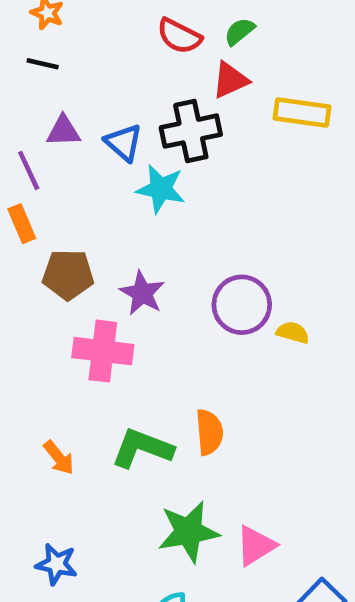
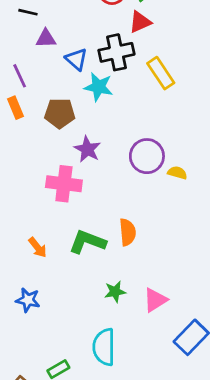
yellow rectangle: (302, 112) -> (161, 73), moved, turned 48
purple triangle: (63, 131) -> (46, 39), moved
brown pentagon: (68, 275) -> (60, 113), moved
green star: (189, 532) -> (115, 292), size x0.6
blue star: (56, 564) -> (28, 300), moved

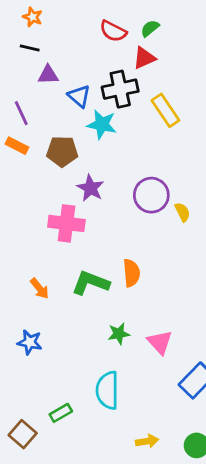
orange rectangle: (15, 108) -> (17, 146), turned -40
yellow semicircle: (177, 173) -> (182, 212), turned 48
pink triangle: (155, 300) -> (160, 342), turned -40

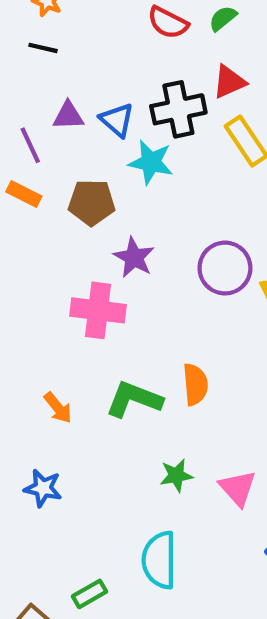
red triangle: (144, 58) -> (229, 82), moved
purple triangle: (48, 75) -> (68, 116), moved

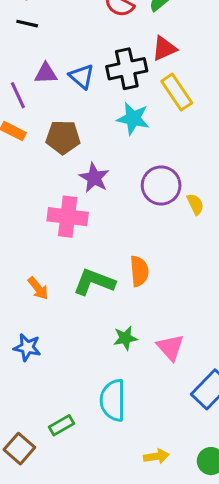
cyan star: (151, 162) -> (133, 119), moved

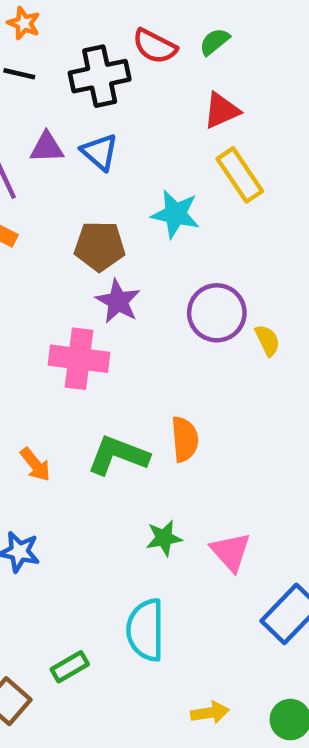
black cross: (127, 69) -> (100, 76), moved
brown pentagon: (63, 137) -> (100, 246), moved

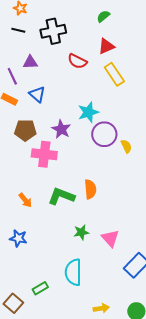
red semicircle: (155, 46) -> (77, 61), moved
blue triangle: (100, 152) -> (37, 94), moved
cyan star: (175, 214) -> (88, 112), moved, turned -30
brown pentagon: (100, 246) -> (25, 130), moved

